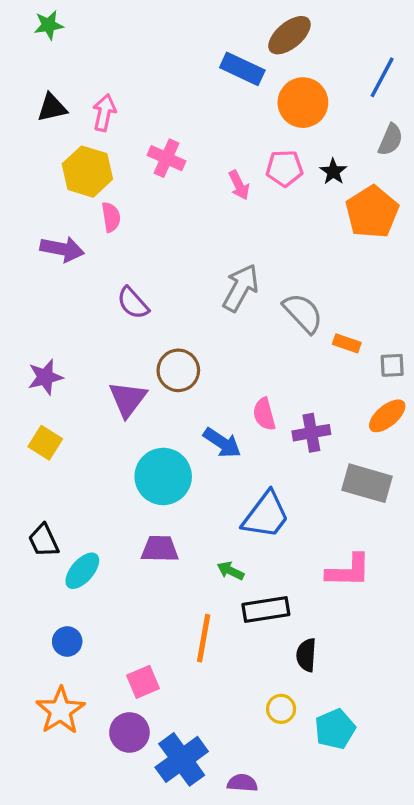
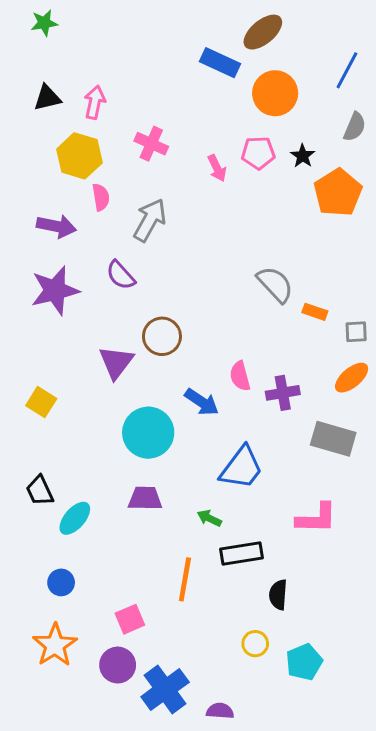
gray arrow: (241, 288) -> (150, 220), moved
purple star: (45, 377) -> (55, 290), moved, size x1.5

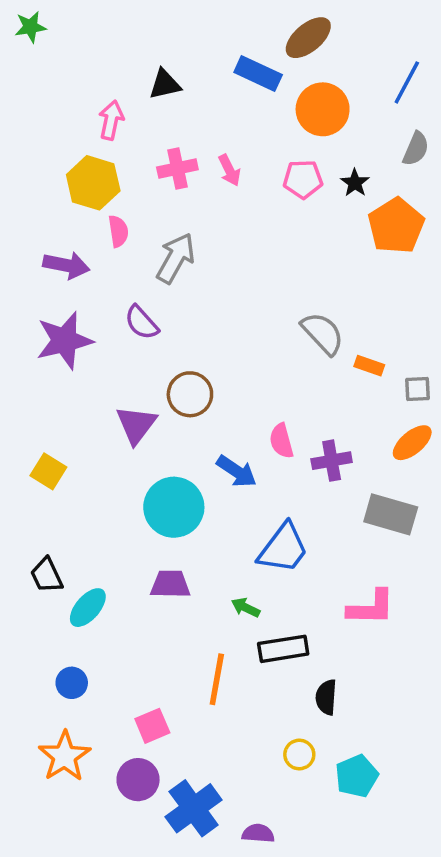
green star: (44, 23) -> (30, 27), moved
black triangle: (47, 98) -> (165, 84), moved
pink cross: (151, 144) -> (177, 168), turned -36
pink arrow: (217, 168) -> (229, 170), moved

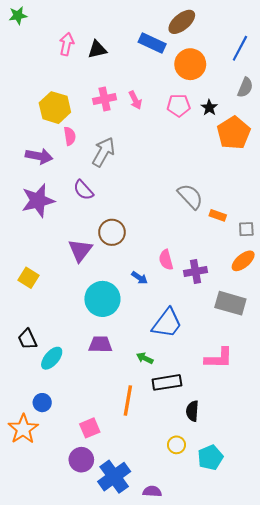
pink arrow: (111, 120) -> (67, 44), moved
blue arrow: (237, 471) -> (139, 278), size x0.7
orange star: (65, 756) -> (23, 429), moved

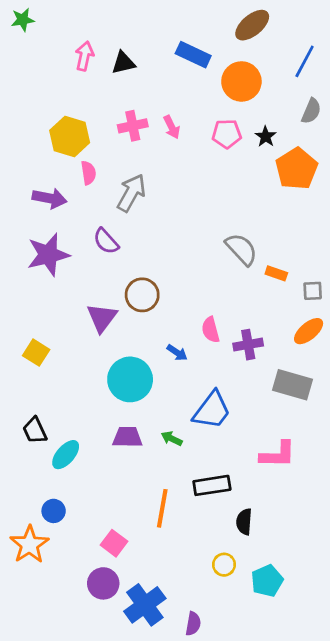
brown ellipse: (182, 22) -> (252, 25), moved
green arrow: (145, 358) -> (172, 438), moved
pink square: (90, 428) -> (114, 543), turned -30
purple semicircle: (152, 491) -> (193, 624), turned 96

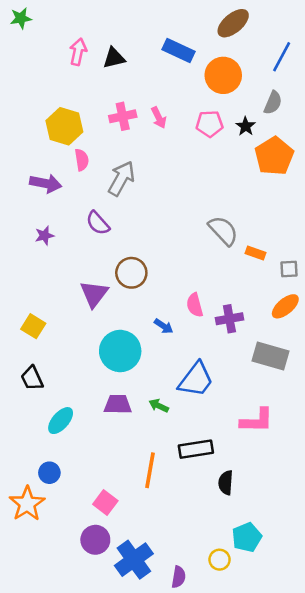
gray semicircle: (311, 111) -> (273, 103), moved
purple star: (48, 255) -> (44, 236), size x0.5
black trapezoid: (35, 430) -> (32, 378), moved
yellow circle: (224, 565) -> (220, 560), moved

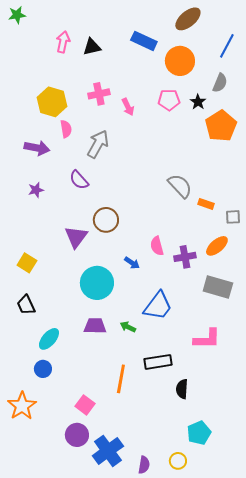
pink arrow: (159, 118) -> (128, 107), moved
orange ellipse: (285, 306) -> (217, 246), moved
blue circle: (49, 473) -> (43, 369), moved
yellow circle: (220, 560) -> (178, 461), moved

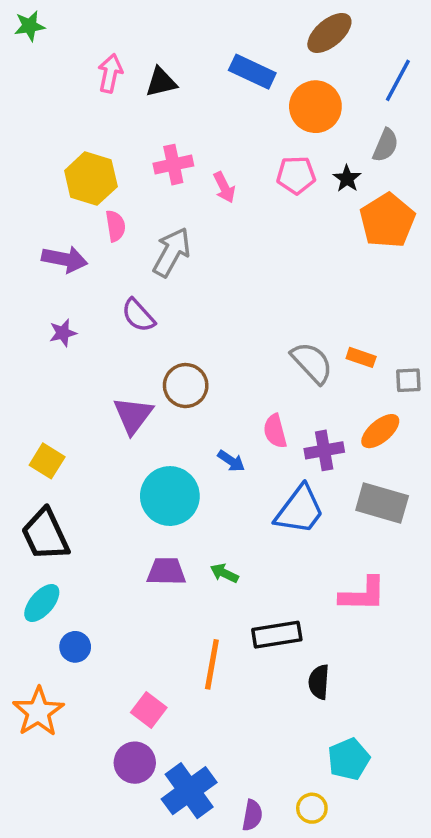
gray semicircle: (180, 186) -> (312, 363), moved
black trapezoid: (26, 305) -> (45, 535), size x1.5
blue trapezoid: (158, 306) -> (300, 510), moved
cyan ellipse: (49, 339) -> (42, 603), moved

